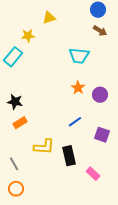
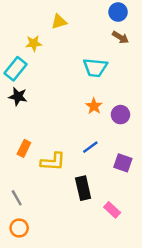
black star: (15, 102) -> (18, 96), moved
orange rectangle: (20, 123) -> (24, 148), turned -32
yellow L-shape: (44, 147) -> (53, 162), moved

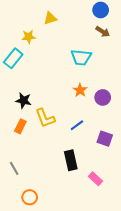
black star: (18, 96) -> (23, 101), moved
yellow L-shape: (53, 162) -> (45, 118), moved, turned 65
orange circle: (19, 228) -> (30, 197), moved

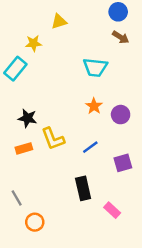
orange rectangle: (20, 126) -> (24, 148), turned 48
purple square: (105, 139) -> (123, 163), turned -35
orange circle: (30, 197) -> (35, 222), moved

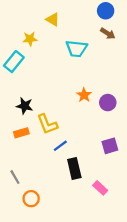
yellow triangle: (59, 21) -> (53, 19), turned 48
cyan trapezoid: (95, 67) -> (76, 49), moved
blue line: (90, 147) -> (60, 146), moved

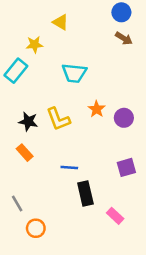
cyan trapezoid: (76, 49) -> (74, 73), moved
yellow L-shape: (47, 124) -> (58, 119), moved
orange rectangle: (21, 133) -> (25, 153), turned 64
blue line: (60, 146) -> (69, 167), turned 40

